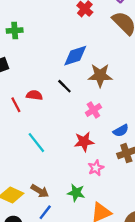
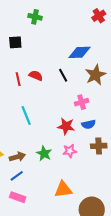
brown star: (100, 75) -> (96, 75), turned 30
blue semicircle: (121, 131) -> (89, 124), moved
brown arrow: (40, 191) -> (17, 157), turned -63
green star: (76, 193) -> (44, 153), moved

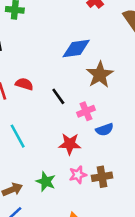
black line: (63, 75) -> (58, 96), moved
blue semicircle: (89, 124) -> (105, 130), moved
brown cross: (99, 146) -> (102, 177), moved

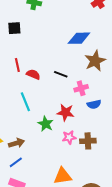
red semicircle: (24, 84) -> (33, 74), moved
black line: (58, 96) -> (61, 74), turned -40
green star: (46, 182) -> (46, 124), moved

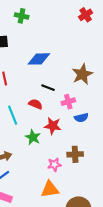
blue diamond: (79, 38) -> (39, 59), moved
red semicircle: (33, 74) -> (35, 104), moved
pink star: (69, 137) -> (54, 165), moved

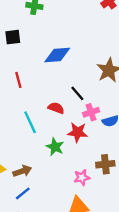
black line: (48, 88) -> (77, 93), moved, turned 32
pink cross: (68, 102) -> (91, 112), moved

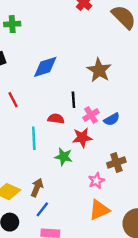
black line: (77, 93) -> (73, 100), turned 49
cyan line: (30, 122) -> (34, 138), turned 35
brown arrow: (22, 171) -> (37, 188), turned -36

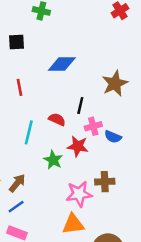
blue semicircle: (112, 119) -> (113, 137), turned 35
pink star: (96, 181) -> (79, 194), size x1.5

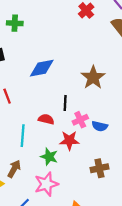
brown arrow: (17, 183) -> (14, 169), moved
pink star: (79, 194) -> (46, 184), moved

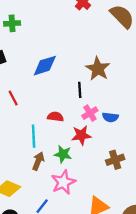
black line: (65, 103) -> (80, 90), moved
brown arrow: (14, 169) -> (38, 161), moved

